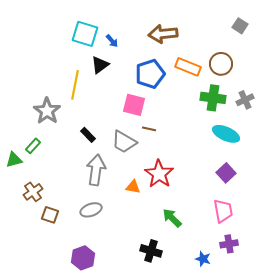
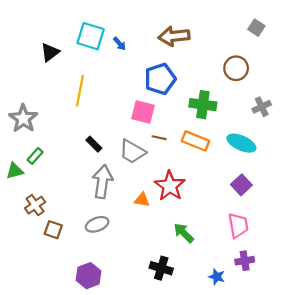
black triangle: (100, 65) -> (50, 52), moved
orange rectangle: (188, 67) -> (195, 141), moved
green cross: (213, 98) -> (203, 105), moved
gray star: (47, 111) -> (23, 118), moved

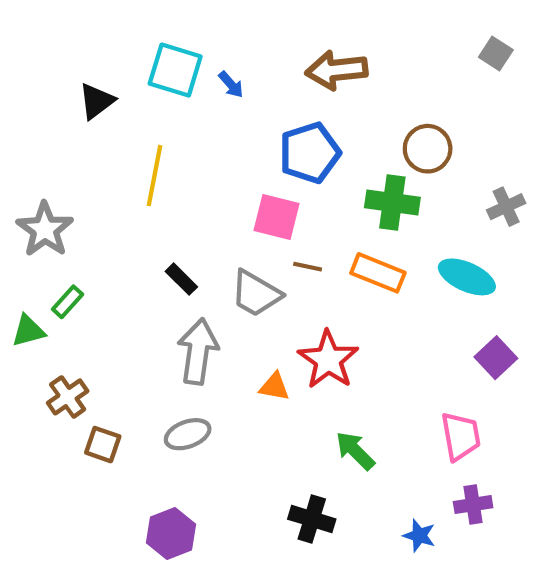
brown circle: (236, 68) -> (428, 149), moved
purple square: (241, 185) -> (496, 358), moved

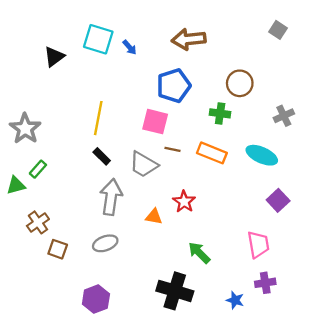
yellow line: (154, 176) -> (98, 118), moved
green cross: (392, 202) -> (220, 113), size x0.7
red star: (328, 360) -> (184, 202), size x0.7
black cross: (312, 519) -> (175, 291), size x1.4

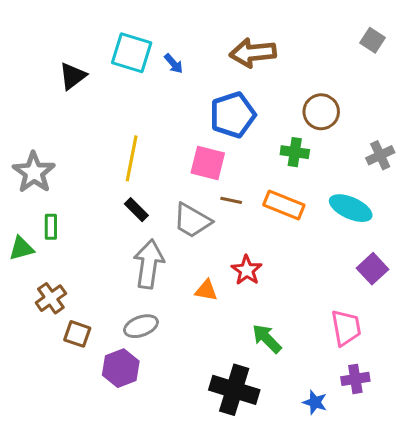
green rectangle: (38, 169) -> (51, 227), turned -42
purple hexagon: (96, 299) -> (121, 368), moved

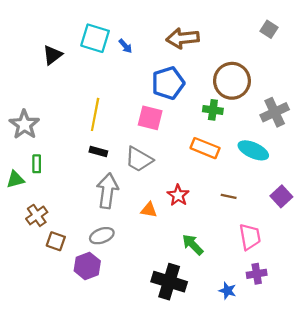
brown circle: (321, 112) -> (232, 81), size x1.4
gray cross: (380, 155) -> (275, 112), size x1.4
brown line: (231, 200) -> (229, 196), moved
black rectangle: (136, 210) -> (98, 151), turned -30
purple square: (372, 269) -> (281, 196), moved

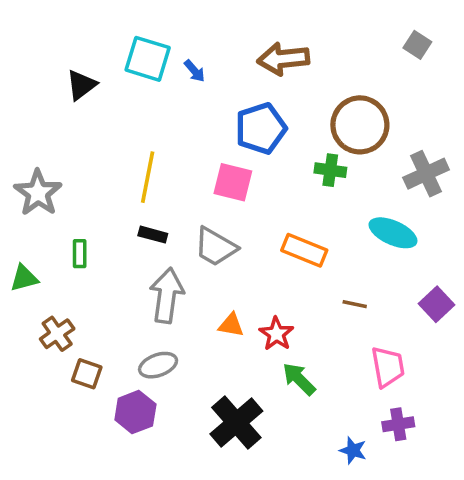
orange rectangle: (205, 148) -> (304, 250), moved
green rectangle: (37, 164) -> (80, 254), moved
red star: (178, 195) -> (276, 334), moved
black cross: (169, 282) -> (236, 423), moved, turned 32

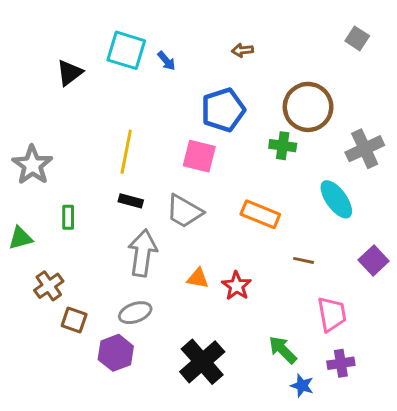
brown arrow: (283, 59) -> (242, 50), size x0.5
cyan ellipse: (393, 233) -> (336, 199), turned 30
green arrow: (299, 379) -> (283, 350), moved

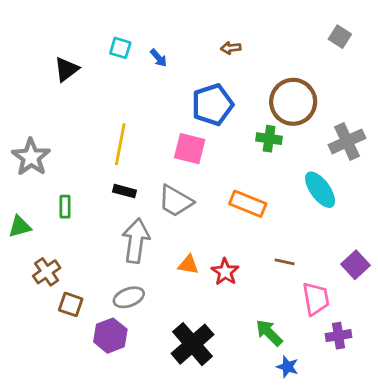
cyan square: (126, 50) -> (120, 48), size x0.6
brown line: (304, 260) -> (285, 262), moved
purple square: (374, 260) -> (355, 265), moved
purple cross: (341, 363) -> (338, 336), moved

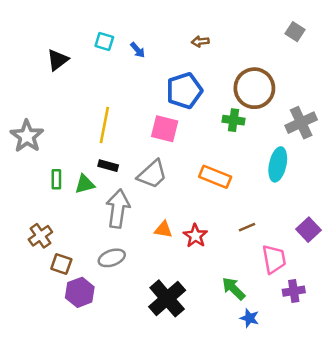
cyan ellipse: (320, 190) -> (278, 164), turned 48
gray trapezoid: (176, 201) -> (152, 174), turned -72
green triangle: (20, 226) -> (85, 184), moved
brown line: (285, 262) -> (247, 227), turned -35
purple hexagon: (110, 336) -> (80, 292), moved

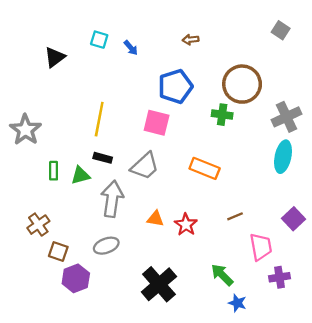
cyan ellipse: (278, 164) -> (283, 157), moved

